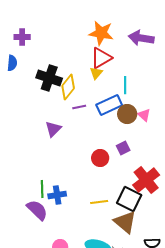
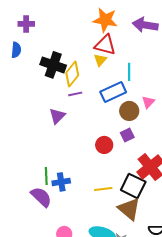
red triangle: (101, 58) -> (105, 45), turned 45
purple line: (79, 107) -> (75, 94), moved
brown circle: (127, 114) -> (129, 111), moved
pink triangle: (144, 115) -> (148, 102), turned 32

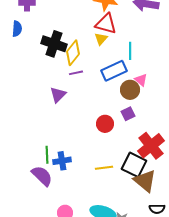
pink triangle: (148, 102) -> (141, 80), moved, turned -32
brown triangle: (129, 209) -> (145, 181), moved

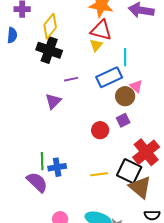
yellow diamond: (73, 53) -> (50, 26), moved

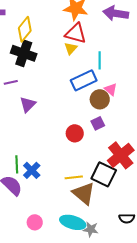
purple line: (71, 79) -> (11, 82), moved
blue cross: (57, 167) -> (32, 170), turned -36
brown triangle: (140, 187) -> (84, 193), moved

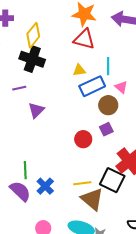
yellow triangle: (71, 48) -> (79, 70), moved, turned 40
pink triangle: (111, 89) -> (121, 87), moved
blue cross: (32, 170) -> (45, 186), moved

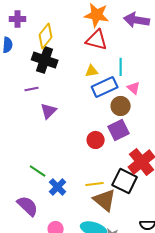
purple square: (106, 129) -> (119, 130), size x1.5
green line: (25, 170) -> (38, 171), turned -54
purple semicircle: (20, 191) -> (28, 206), moved

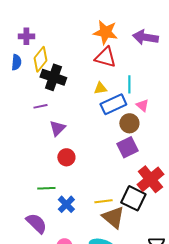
yellow diamond: (46, 36) -> (40, 59), moved
red circle: (96, 140) -> (66, 157), moved
green line: (38, 171) -> (46, 188), turned -36

